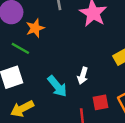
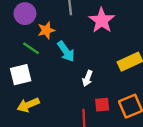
cyan arrow: (57, 86) -> (66, 51), moved

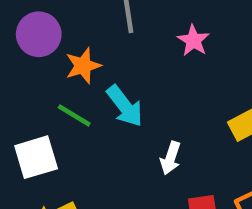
pink star: (102, 20) -> (193, 40), size x0.6
green line: (31, 48) -> (74, 115), moved

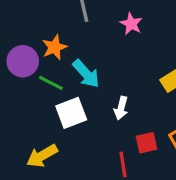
purple circle: (39, 34) -> (23, 61), moved
white square: (36, 157) -> (71, 113), moved

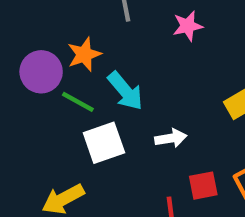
pink star: (131, 24) -> (188, 26), turned 30
white arrow: (121, 108) -> (171, 138), turned -115

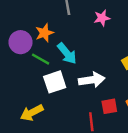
white arrow: (171, 138) -> (92, 80), size x1.5

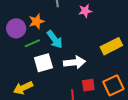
green line: (41, 59) -> (32, 43), turned -56

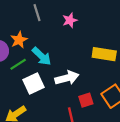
yellow rectangle: (111, 46) -> (104, 54), turned 45

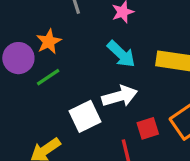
cyan arrow: (42, 56) -> (121, 54), moved
white square: (33, 84) -> (85, 116), moved

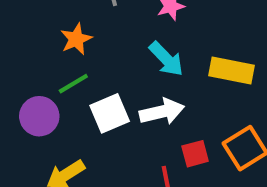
purple circle: (18, 58) -> (39, 116), moved
white square: (85, 116) -> (110, 113), moved

